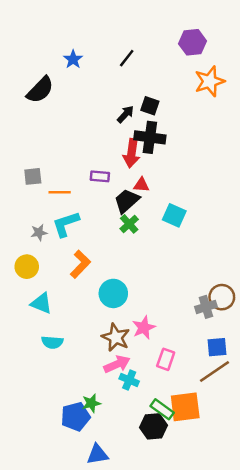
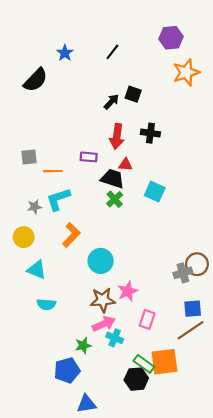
black cross: (150, 137) -> (150, 133), moved, size x0.7
black trapezoid: (127, 201) -> (112, 179), turned 60
brown star: (116, 337) -> (103, 300), turned -30
green star: (91, 403) -> (83, 345), moved

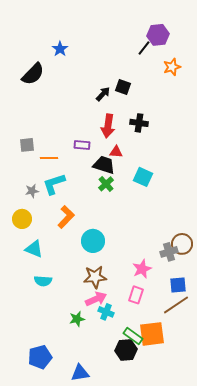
black line: (112, 52) -> (144, 48), moved
orange star: (186, 72) -> (172, 67), size x0.7
pink star: (128, 291) -> (142, 269), moved
blue pentagon: (67, 370) -> (40, 357), moved

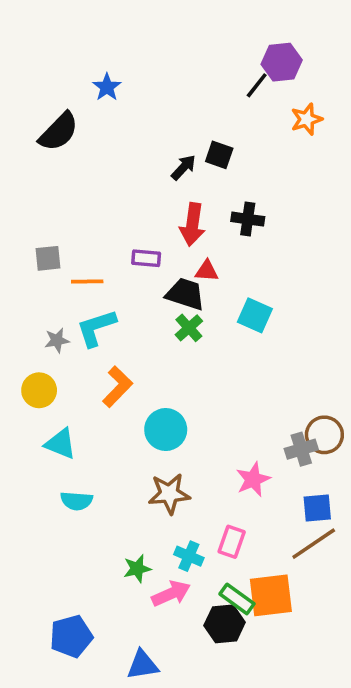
pink rectangle: (136, 295) -> (232, 542), moved
pink arrow: (96, 299) -> (171, 594), moved

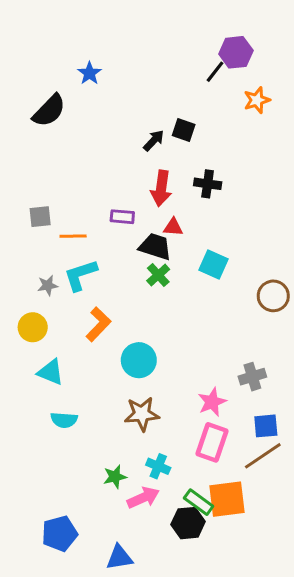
brown circle: (324, 435) -> (273, 296), moved
pink rectangle: (232, 542) -> (212, 442), moved, size x1.4

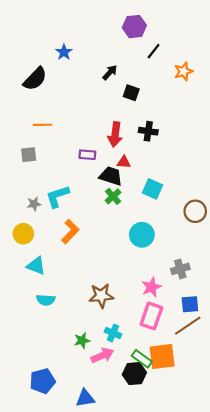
purple hexagon: (236, 52) -> (134, 27), moved
black arrow: (154, 140) -> (110, 72), moved
orange line: (73, 236) -> (43, 125), moved
cyan circle: (139, 360) -> (142, 235), moved

